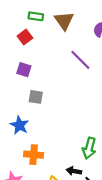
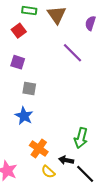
blue star: (19, 125) -> (24, 116), moved
orange cross: (34, 155) -> (39, 149), moved, turned 30

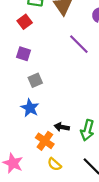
gray square: (29, 89) -> (35, 80), turned -32
black arrow: (66, 160) -> (62, 127), moved

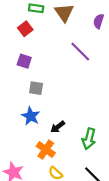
gray square: (35, 80) -> (36, 88), turned 32
black arrow: (62, 127) -> (58, 127), moved, turned -48

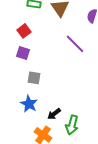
red square: (25, 29) -> (24, 31), moved
green arrow: (89, 139) -> (72, 125), moved

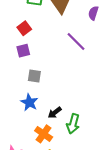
purple square: (23, 53) -> (23, 51), turned -32

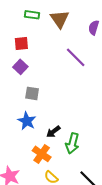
red square: (24, 28) -> (21, 44), turned 32
purple square: (23, 51) -> (20, 67), turned -32

